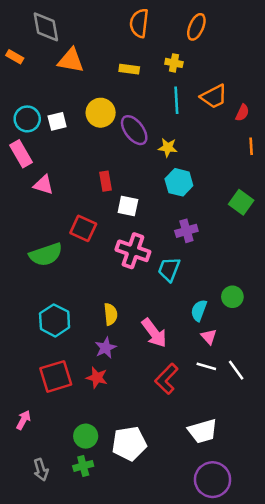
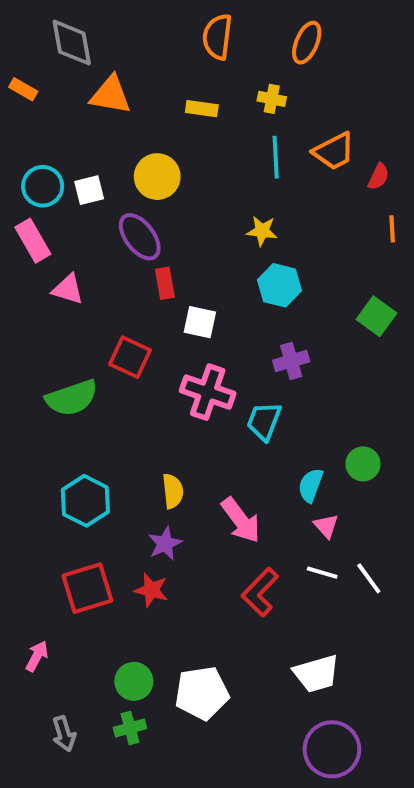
purple ellipse: (134, 130) -> (140, 237), moved

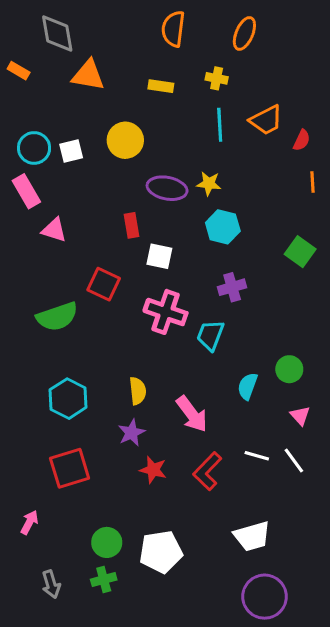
purple ellipse: (140, 237) -> (167, 188), moved, turned -42
pink triangle: (326, 526) -> (300, 416), moved
red star: (151, 590) -> (153, 470), moved

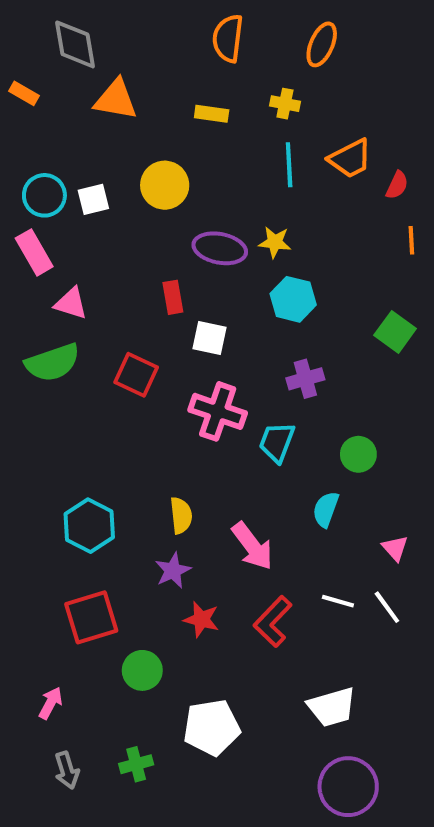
green semicircle: (57, 317) -> (53, 363), moved
green circle: (289, 369) -> (358, 454), moved
pink arrow: (29, 522) -> (51, 703), moved
green circle: (107, 542) -> (142, 670), moved

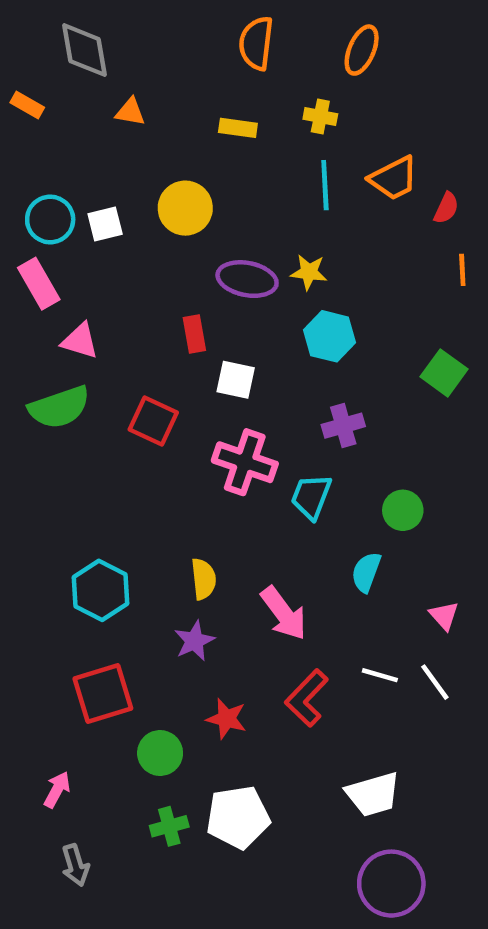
orange triangle: (116, 100) -> (130, 112), size x0.6
red star: (201, 619) -> (226, 719), moved
green cross: (136, 764) -> (169, 826), moved

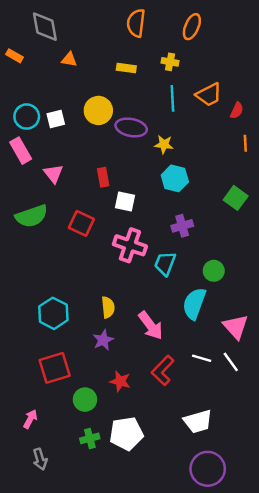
purple ellipse: (247, 279) -> (131, 127), moved
pink triangle: (80, 341) -> (53, 174), moved, turned 35
cyan semicircle: (366, 572) -> (194, 304), size x1.5
pink triangle: (444, 616) -> (236, 327), size x1.6

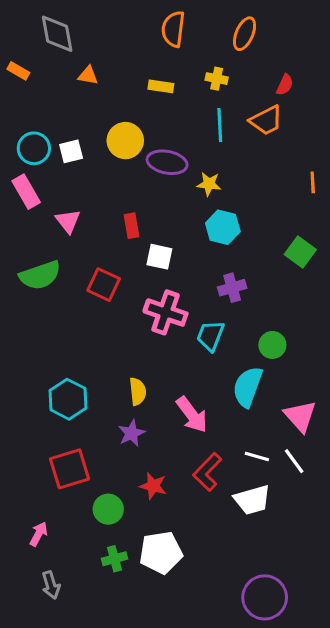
red semicircle: (237, 110) -> (285, 85), moved
white trapezoid: (198, 421) -> (252, 500), moved

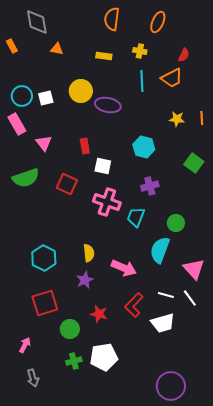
orange rectangle: (18, 71) -> (12, 46), turned 32
yellow star: (209, 184) -> (177, 119), moved
pink arrow: (192, 415) -> (124, 268), turned -30

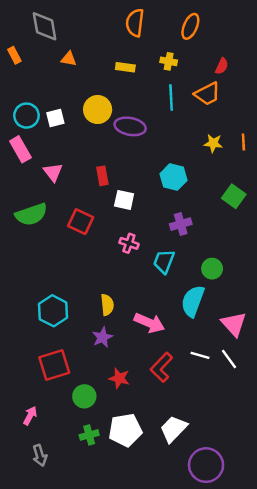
pink cross: (107, 202) -> (129, 243), size x0.6
white trapezoid: (163, 323) -> (174, 429), moved, turned 150

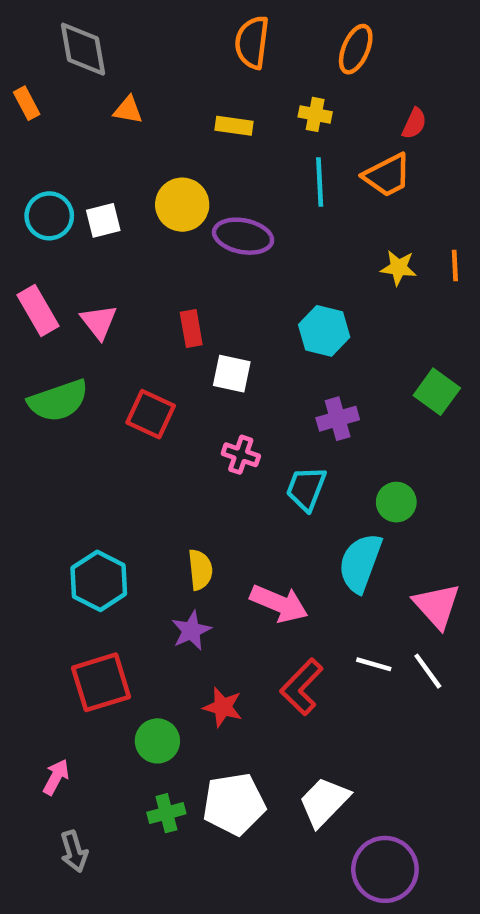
pink rectangle: (20, 149) -> (38, 311), moved
green square: (234, 196) -> (437, 392), moved

